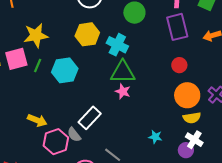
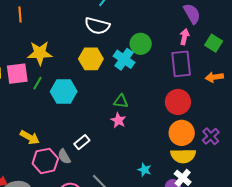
cyan cross: (117, 45) -> (124, 59), moved
red circle: (179, 65) -> (178, 102), size x1.6
green triangle: (123, 72) -> (121, 101), size x0.6
white rectangle: (90, 118) -> (82, 142), size x0.7
yellow semicircle: (192, 118) -> (183, 156), size x1.4

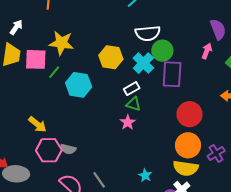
white semicircle: (97, 26) -> (148, 33), moved, turned -30
purple rectangle: (181, 64) -> (172, 74), moved
white rectangle: (82, 142) -> (132, 89), moved
gray semicircle: (64, 157) -> (68, 149), turned -56

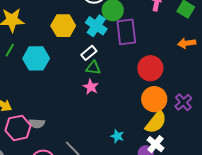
yellow semicircle: (186, 168) -> (156, 122), turned -50

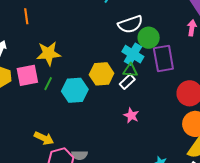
yellow hexagon: (63, 26) -> (102, 74), moved
green triangle: (93, 68) -> (130, 70), moved

